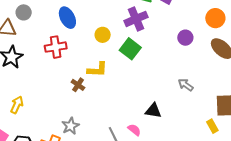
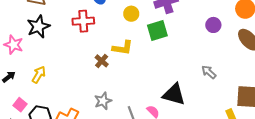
green square: (130, 49) -> (157, 30), turned 30
black triangle: (153, 111) -> (174, 94), size x1.4
gray star: (71, 126) -> (103, 101), moved

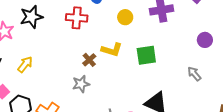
green square: (157, 30) -> (146, 55), moved
gray arrow: (209, 72) -> (194, 74), moved
gray star: (103, 101) -> (81, 84), moved

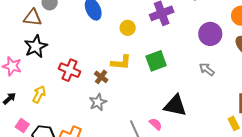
red cross: (77, 18) -> (69, 70), moved, turned 30
purple circle: (205, 40) -> (210, 34), size x1.5

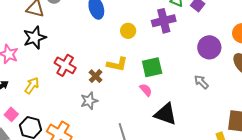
pink semicircle: (156, 124) -> (146, 90), moved

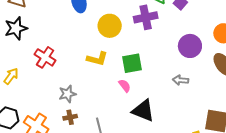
yellow circle: (128, 31) -> (110, 26), size x1.5
brown cross: (96, 76) -> (70, 117), moved, turned 32
gray arrow: (201, 82) -> (180, 80), turned -42

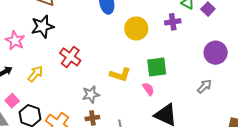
purple cross: (146, 17) -> (173, 22), size x0.7
yellow L-shape: (97, 59) -> (120, 75), moved
gray arrow: (180, 80) -> (204, 86), turned 126

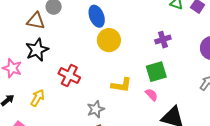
purple cross: (173, 22) -> (163, 40), moved
yellow circle: (136, 28) -> (109, 40), moved

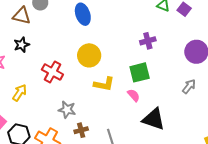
yellow circle: (109, 40) -> (89, 55), moved
black star: (37, 50) -> (22, 45), size x0.7
gray star: (96, 109) -> (67, 110), moved, turned 30

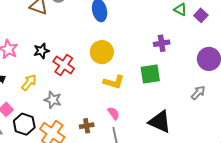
black star: (22, 45) -> (41, 51), moved
pink semicircle: (134, 95) -> (114, 113), moved
gray star: (67, 110) -> (53, 100), moved

